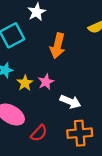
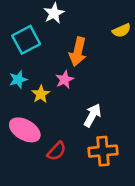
pink star: (46, 82) -> (65, 80), moved
white arrow: (70, 102) -> (92, 115), turned -84

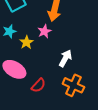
orange cross: (103, 151) -> (73, 85), turned 30

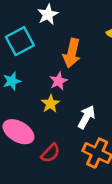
yellow star: (26, 42) -> (50, 104), moved

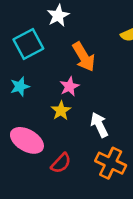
orange arrow: (72, 53) -> (84, 57), turned -44
white arrow: (86, 117) -> (99, 125), turned -55

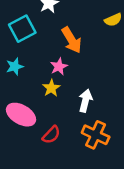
white arrow: (99, 125) -> (85, 101), turned 40

